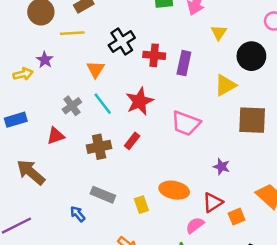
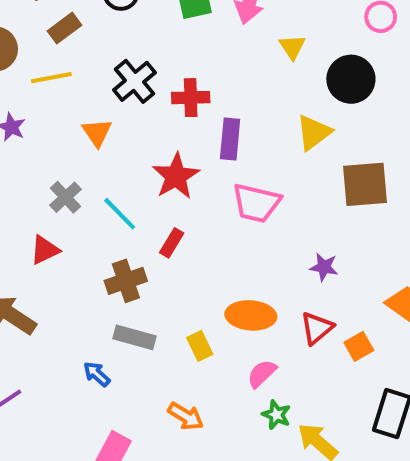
purple rectangle: (184, 63) -> (230, 139), moved
cyan line: (103, 104) -> (120, 214), moved
brown cross: (99, 147) -> (126, 281), moved
pink semicircle: (195, 225) -> (262, 374), moved

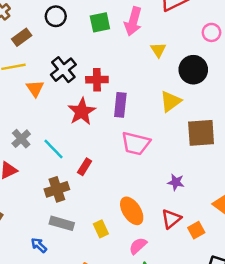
orange triangle: (97, 133) -> (35, 89), moved
red star: (176, 176) -> (82, 112), moved
orange ellipse: (251, 315) -> (132, 211), turned 52

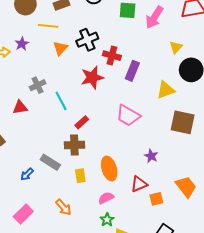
yellow triangle: (158, 50) -> (176, 47), moved
purple rectangle: (120, 105) -> (132, 71), moved
brown cross: (57, 189) -> (74, 145), moved
blue arrow: (39, 245) -> (27, 174), turned -104

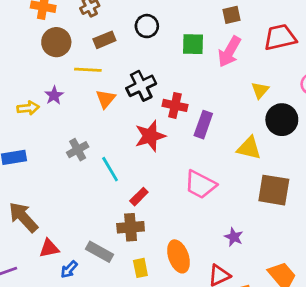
yellow triangle: (166, 90) -> (249, 148), turned 36
red triangle: (20, 107) -> (49, 248), moved

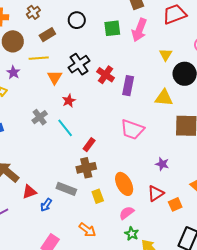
purple star: (54, 95) -> (13, 72), moved
red cross: (175, 105) -> (106, 75), turned 30
red star: (150, 136) -> (69, 101), moved, size x0.6

